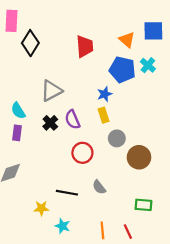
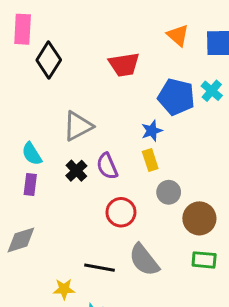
orange triangle: (127, 40) -> (178, 35), moved
red trapezoid: (85, 46) -> (124, 65), turned 85
gray semicircle: (99, 187) -> (144, 260), size x1.6
green rectangle: (143, 205) -> (204, 260), moved

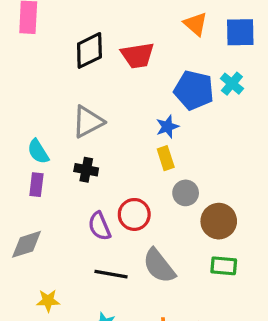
black diamond: (49, 60) -> (89, 50), moved, turned 32
purple semicircle: (107, 166) -> (99, 226), moved
black cross: (76, 171) -> (86, 170), turned -35
yellow star: (64, 289) -> (48, 301), moved

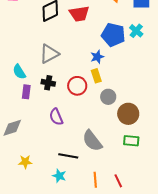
purple rectangle: (36, 185) -> (26, 92), moved
red circle: (134, 214) -> (77, 86), moved
black line: (111, 274) -> (68, 156), moved

